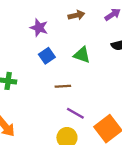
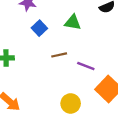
purple line: (75, 113) -> (86, 66), moved

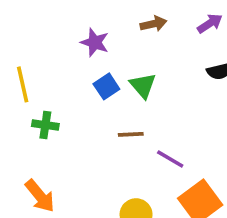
green triangle: (73, 22) -> (143, 86), moved, turned 30

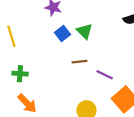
green cross: (45, 125) -> (20, 74), moved

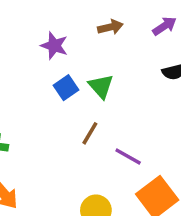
brown line: (80, 62) -> (90, 133), turned -56

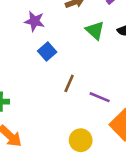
green triangle: (101, 86) -> (95, 30), moved

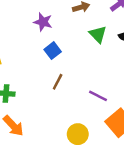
brown line: (69, 83) -> (58, 82), moved

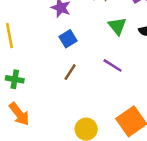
purple line: (98, 96) -> (113, 65), moved

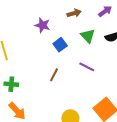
blue square: (68, 39) -> (60, 45), moved

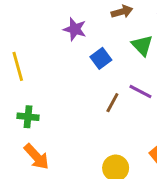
brown line: (54, 75) -> (112, 103), moved

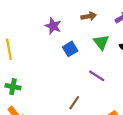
brown line: (112, 103) -> (74, 103), moved

